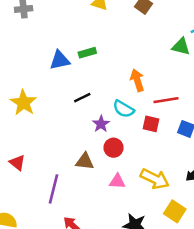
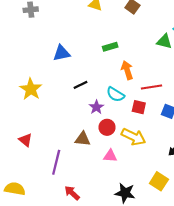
green rectangle: (87, 53) -> (110, 47), moved
yellow arrow: (155, 179) -> (134, 137), moved

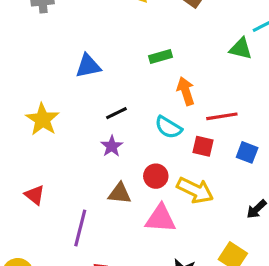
purple star: (96, 107) -> (112, 146), moved
pink triangle: (110, 156) -> (161, 219), size x1.5

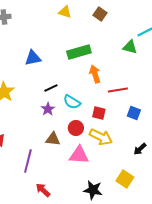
green rectangle: (161, 57) -> (79, 52), size x1.6
cyan semicircle: (168, 127) -> (72, 102), moved
red square: (203, 146) -> (99, 113), moved

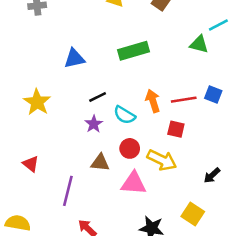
orange arrow: (95, 74) -> (153, 101), moved
red square: (99, 113) -> (176, 129), moved
blue square: (134, 113) -> (213, 94), moved

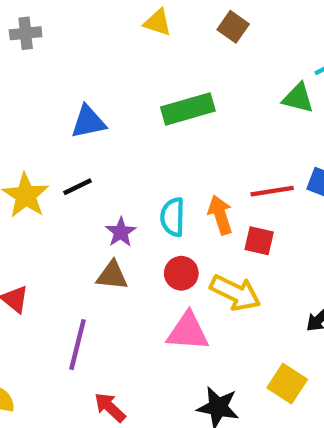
black line: (98, 97) -> (78, 187), moved
orange arrow: (153, 101) -> (220, 215), moved
cyan semicircle: (125, 115) -> (173, 217), turned 60
brown triangle: (100, 163) -> (112, 275), moved

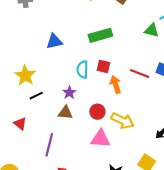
black line: (78, 187) -> (36, 96), moved
red line: (272, 191) -> (140, 73), turned 30
cyan semicircle: (173, 217) -> (82, 69), moved
red square: (259, 241) -> (103, 66), moved

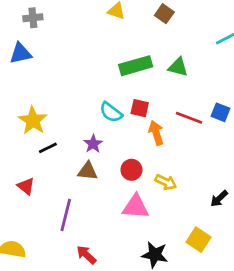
green triangle: (152, 30) -> (178, 67), moved
blue triangle: (54, 41) -> (21, 53), moved
cyan semicircle: (82, 69) -> (111, 112), turned -54
yellow arrow: (123, 121) -> (166, 182), size x0.7

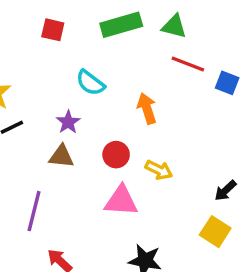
red square: (140, 108) -> (53, 30), moved
red line: (189, 118) -> (188, 64), moved
yellow square: (199, 240) -> (215, 232), moved

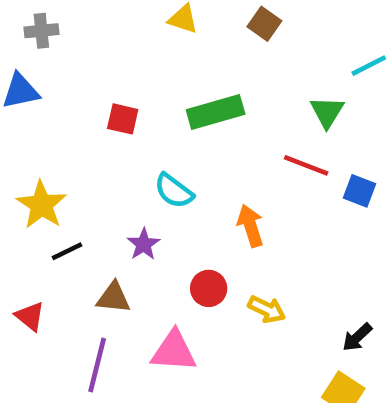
green triangle: (174, 26) -> (327, 112), moved, turned 48
brown triangle: (61, 156) -> (113, 298), moved
pink triangle: (121, 201) -> (174, 351), moved

